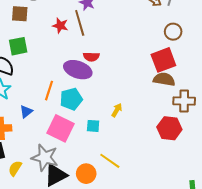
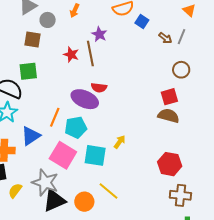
red square: (163, 60) -> (169, 97), size x0.7
brown cross: (184, 101) -> (180, 195), moved
blue triangle: (26, 112) -> (31, 136), size x1.5
cyan square: (93, 126) -> (95, 155), size x1.6

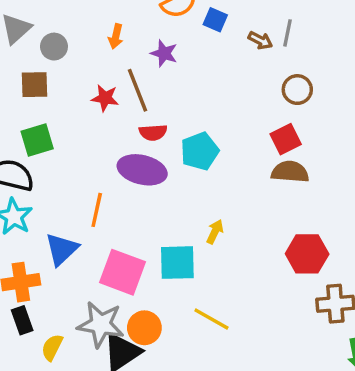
orange arrow: (75, 11) -> (116, 36), moved
purple star: (99, 34) -> (164, 53), moved
red semicircle: (99, 88) -> (153, 132), moved
cyan pentagon: (76, 127) -> (200, 151), moved
orange circle: (84, 202) -> (144, 328), moved

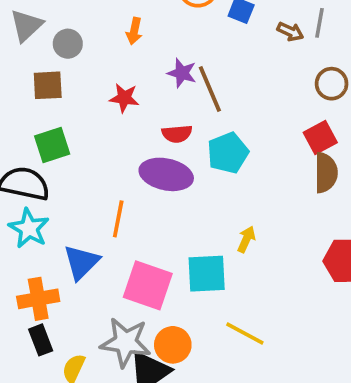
purple star: (164, 53) -> (182, 73), moved
brown line: (137, 90) -> (210, 89), moved
brown semicircle: (290, 172) -> (326, 173), turned 87

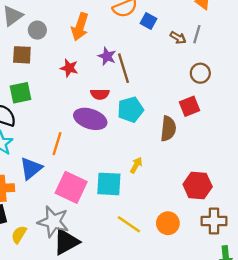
orange arrow: (134, 31) -> (80, 27), size x1.6
brown semicircle: (326, 173) -> (168, 129), moved
orange circle: (173, 345) -> (168, 223), moved

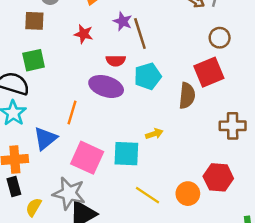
red square: (190, 106) -> (209, 72), size x1.4
yellow arrow: (136, 165) -> (154, 134), turned 42
red hexagon: (198, 185) -> (218, 177), moved
brown cross: (214, 221) -> (233, 126), moved

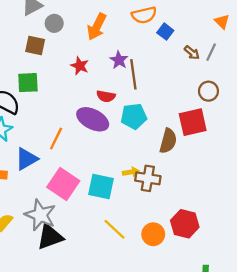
brown cross: (233, 126) -> (148, 178), moved

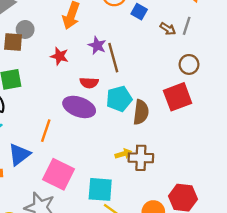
gray circle: (54, 23) -> (25, 29), moved
brown semicircle: (168, 141) -> (141, 112), moved
cyan square: (101, 186) -> (100, 189), moved

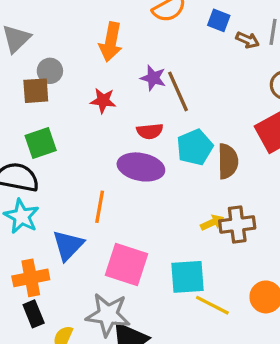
blue square: (139, 12) -> (219, 20), moved

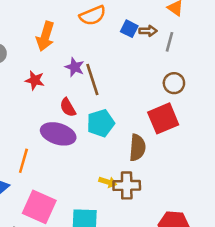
brown arrow: (248, 40) -> (148, 31), moved, turned -30
red semicircle: (150, 131) -> (68, 107), turned 60
brown semicircle: (228, 161) -> (137, 148), moved
yellow arrow: (212, 223) -> (108, 182), turned 36

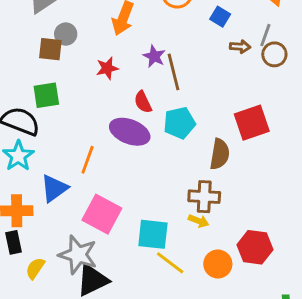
brown arrow: (148, 31) -> (240, 47), moved
red star: (35, 80) -> (107, 68), turned -30
brown circle: (174, 83) -> (274, 54), moved
yellow arrow: (108, 182) -> (199, 221), moved

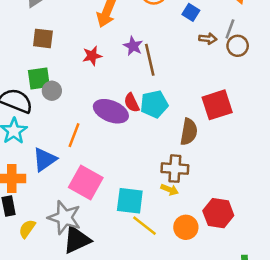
gray circle: (66, 34) -> (52, 91), moved
red semicircle: (143, 102) -> (132, 103), moved

